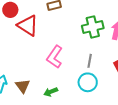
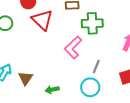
green cross: (93, 27) -> (92, 23), moved
pink L-shape: (55, 57) -> (73, 47), moved

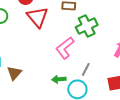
green cross: (92, 23) -> (87, 26), turned -30
green arrow: (52, 90) -> (59, 79), moved

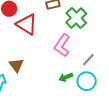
gray line: (86, 69) -> (88, 60), turned 32
brown triangle: (14, 73) -> (16, 65), moved

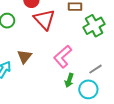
pink L-shape: (62, 45) -> (63, 57), moved
green arrow: (66, 77) -> (69, 80), turned -64

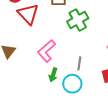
gray line: (96, 69) -> (79, 63), turned -48

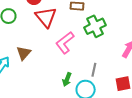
pink L-shape: (46, 51) -> (65, 43), moved

